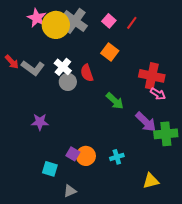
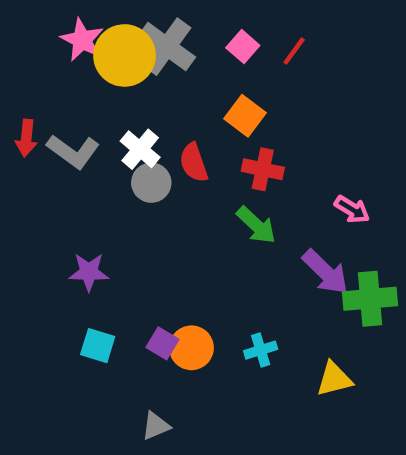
red arrow: (12, 62) -> (26, 138), turned 49
red cross: (152, 76) -> (263, 169), moved, size x0.7
cyan square: (50, 169) -> (98, 346), moved
yellow triangle: (151, 181) -> (334, 379), moved

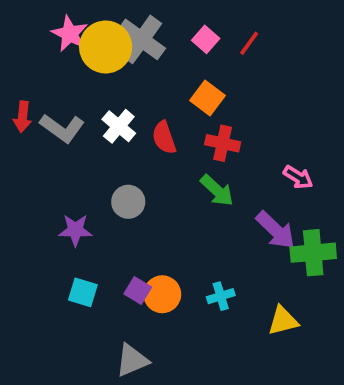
gray circle: (151, 183) -> (128, 202), moved
gray triangle: (156, 426) -> (132, 360), size x1.4

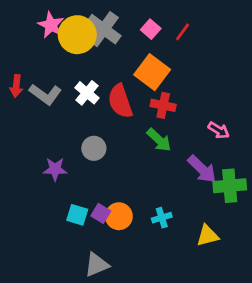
orange square: (208, 98) -> (152, 72), size x1.4
red semicircle: (164, 138) -> (120, 101), size x1.4
cyan square: (83, 292) -> (77, 215), moved

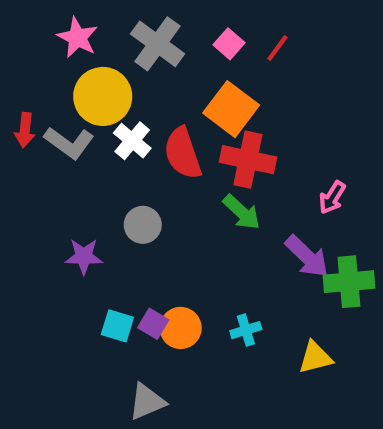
yellow circle: (77, 35) -> (103, 96), moved
red cross: (163, 105) -> (248, 160), size x1.4
pink arrow: (219, 130) -> (332, 197), turned 90

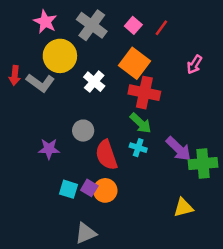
white cross: (132, 141) -> (94, 82), moved
red semicircle: (183, 153) -> (106, 155), moved
pink arrow: (332, 197) -> (194, 64), moved
cyan cross: (246, 330) -> (138, 148), moved, turned 35

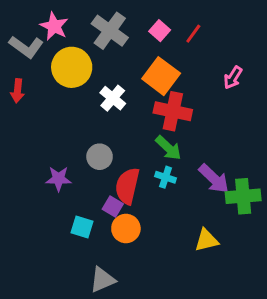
gray L-shape: (40, 83) -> (26, 47), moved
red semicircle: (106, 155) -> (127, 186), turned 32
purple square: (89, 188) -> (113, 207), moved
yellow triangle: (183, 208) -> (207, 240), moved

